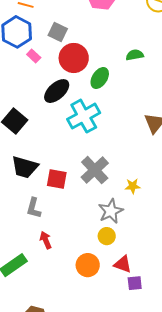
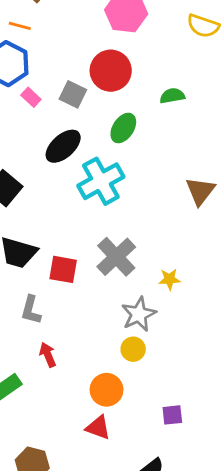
gray square: (58, 32) -> (73, 94), moved
red circle: (74, 58) -> (111, 71), moved
red triangle: (123, 264) -> (98, 428), moved

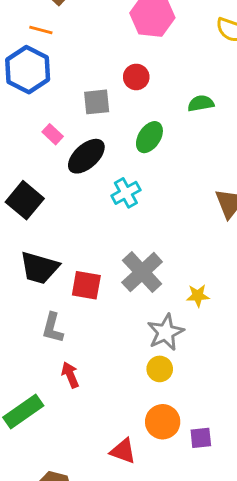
red circle: (111, 71) -> (136, 77), size x0.6
gray square: (73, 94) -> (97, 102), turned -32
pink rectangle: (31, 97) -> (53, 134), moved
cyan cross: (101, 181) -> (126, 193), size x0.6
orange circle: (107, 390) -> (163, 422), moved

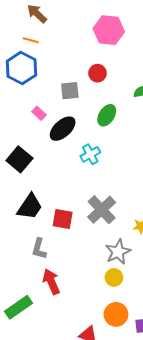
black trapezoid: (39, 268) -> (30, 207), turned -72
red arrow: (70, 375) -> (51, 282), size x1.4

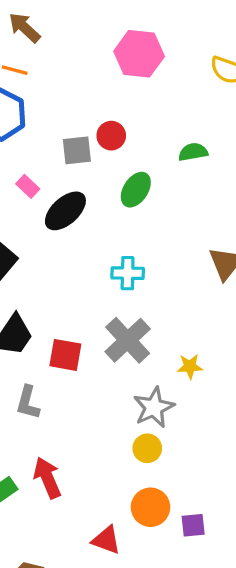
red circle: (98, 73) -> (111, 136), moved
cyan cross: (90, 154) -> (128, 273), moved, turned 30
red arrow: (51, 282) -> (47, 478), moved

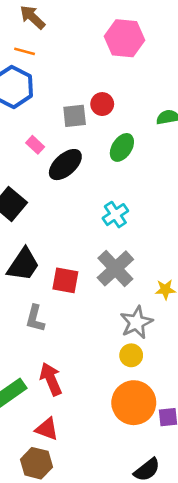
cyan cross: (128, 273) -> (115, 215), turned -35
orange circle: (151, 507) -> (134, 403), size x1.4
red triangle: (106, 540) -> (47, 429), moved

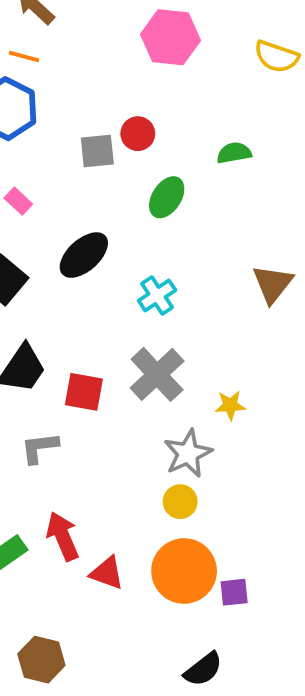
pink rectangle: (35, 145) -> (18, 201), moved
black ellipse: (65, 165) -> (84, 255), moved
gray L-shape: (35, 318) -> (40, 448), turned 68
red triangle: (47, 429) -> (107, 573), moved

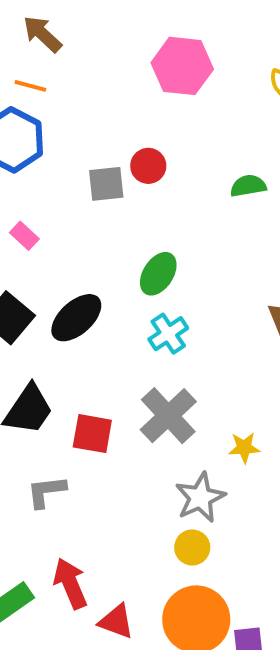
green ellipse: (167, 197) -> (158, 274), moved
black ellipse: (84, 255) -> (76, 318), moved

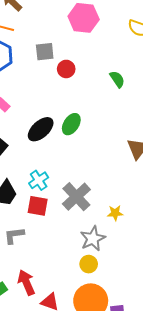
gray square: (106, 184) -> (45, 52), moved
green semicircle: (248, 186) -> (117, 79), turned 66
black ellipse: (76, 318) -> (41, 129), moved
cyan cross: (168, 334) -> (39, 180), moved

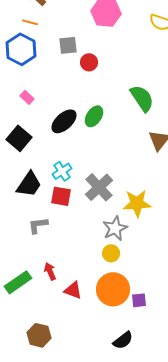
green semicircle: (117, 79) -> (142, 98), moved, size x1.6
yellow star: (115, 213) -> (137, 203), size x1.8
red arrow: (26, 282) -> (50, 271), size x0.7

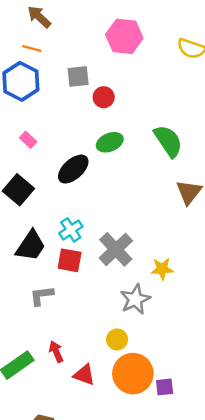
green ellipse: (94, 116) -> (110, 142), moved, turned 35
yellow star: (137, 203) -> (162, 269), size x0.7
yellow circle: (111, 253) -> (117, 339), moved

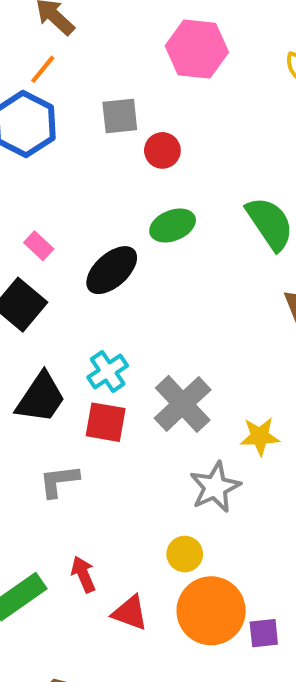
orange line: (32, 49) -> (43, 69), turned -66
pink rectangle: (28, 140) -> (39, 246), moved

